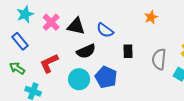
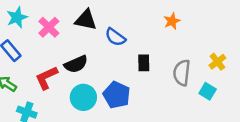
black triangle: (76, 26) -> (86, 20), moved
black semicircle: (86, 51) -> (76, 64), moved

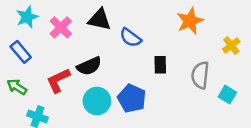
orange star: (172, 21) -> (190, 21), size x1.5
yellow cross: (217, 62) -> (231, 45), moved

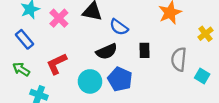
black semicircle: (89, 66) -> (107, 51), moved

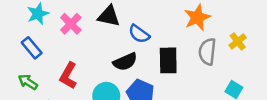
black rectangle: (144, 50) -> (168, 60), size x1.5
gray semicircle: (179, 59) -> (207, 52), moved
red L-shape: (57, 64) -> (68, 76), turned -35

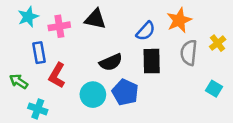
pink cross: (71, 24) -> (59, 26), turned 36
blue semicircle: (139, 34) -> (146, 31), moved, turned -84
blue rectangle: (32, 48) -> (39, 53), moved, turned 30

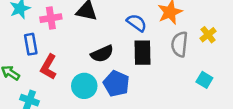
blue semicircle: (146, 31) -> (137, 23), turned -96

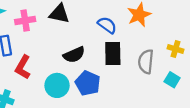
yellow cross: (208, 35) -> (175, 49), moved, turned -35
gray semicircle: (179, 44) -> (146, 62), moved

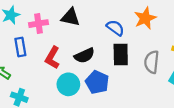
red L-shape: (23, 67) -> (52, 58), moved

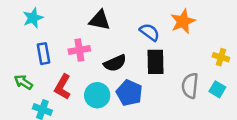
pink cross: (39, 24) -> (79, 50), moved
red L-shape: (52, 58) -> (63, 87), moved
gray semicircle: (152, 62) -> (190, 86), moved

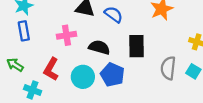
blue semicircle: (150, 32) -> (114, 14), moved
blue rectangle: (44, 54) -> (24, 31), moved
black semicircle: (115, 63) -> (99, 47), turned -140

